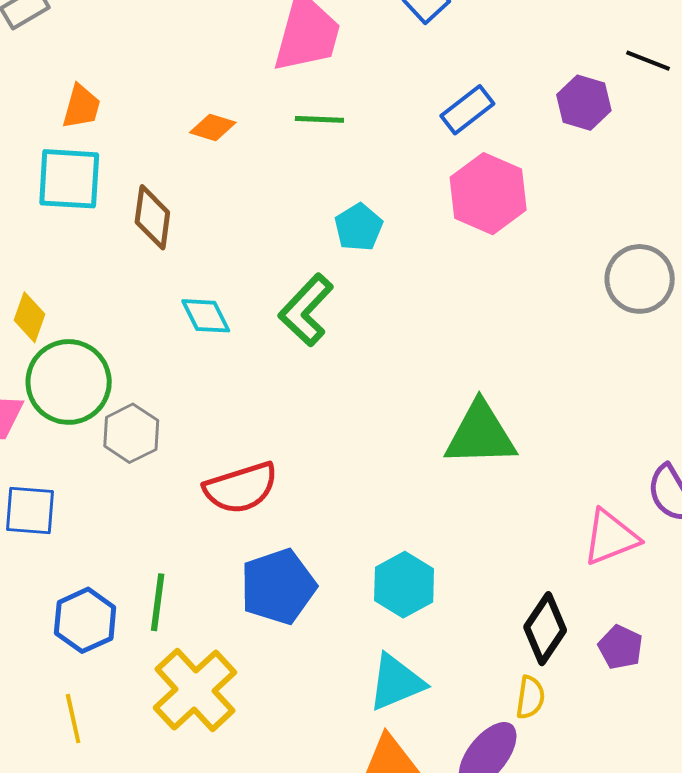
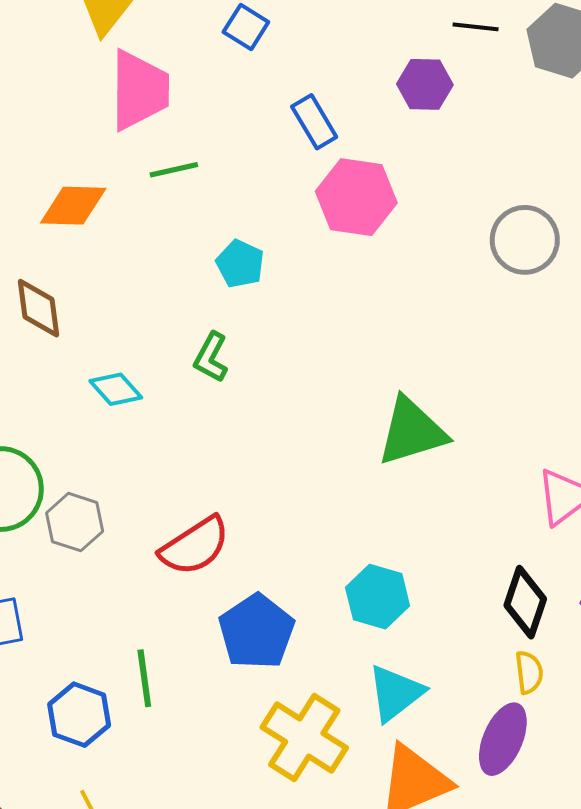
blue rectangle: (467, 110) -> (314, 122), turned -68
orange diamond: (213, 127) -> (73, 206), size x1.5
green L-shape: (306, 310) -> (211, 357), size x0.7
yellow cross: (195, 690) -> (304, 737), moved

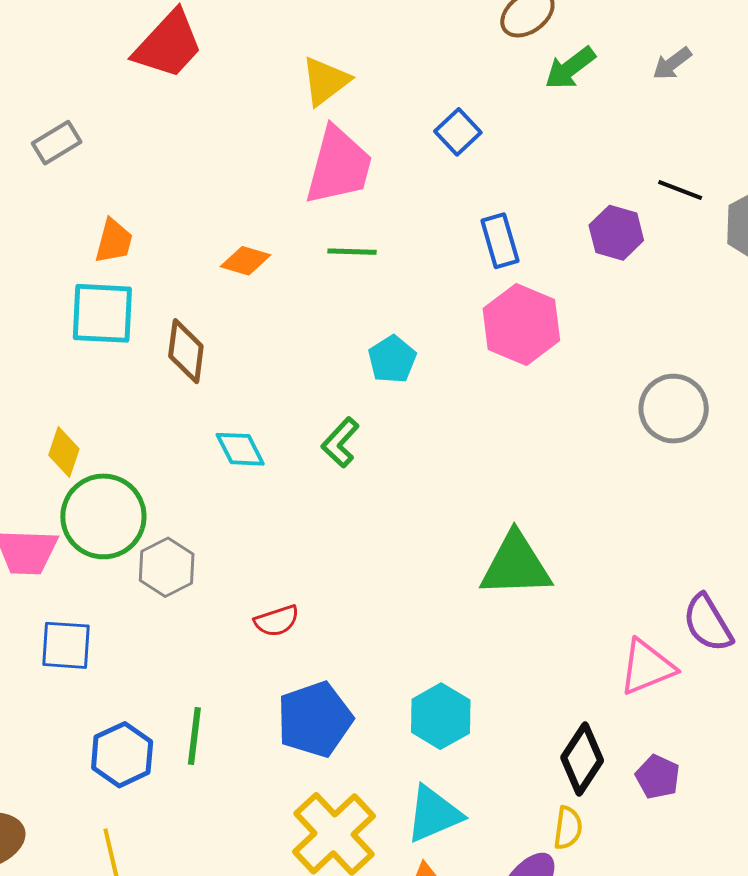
orange diamond: (73, 206) -> (246, 261), size x0.7
red semicircle: (195, 546) -> (277, 621), size x0.6

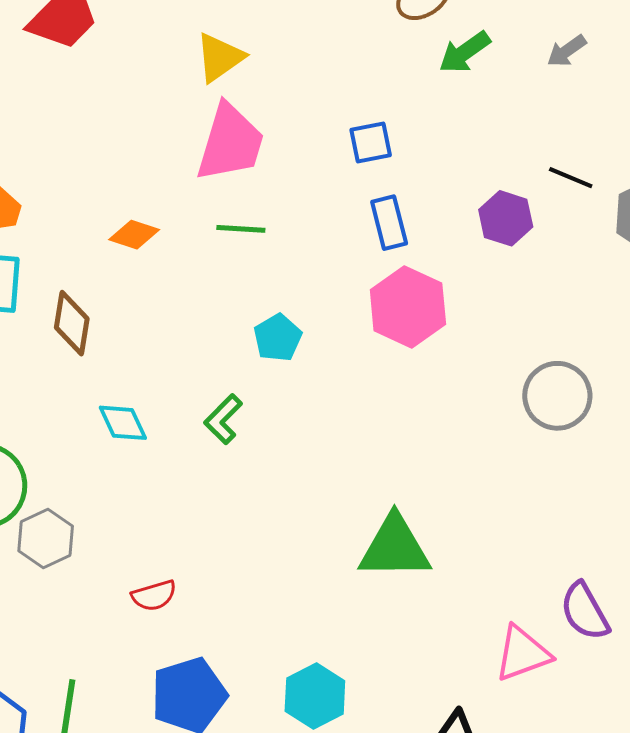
blue square: (458, 132) -> (371, 142), moved, turned 30

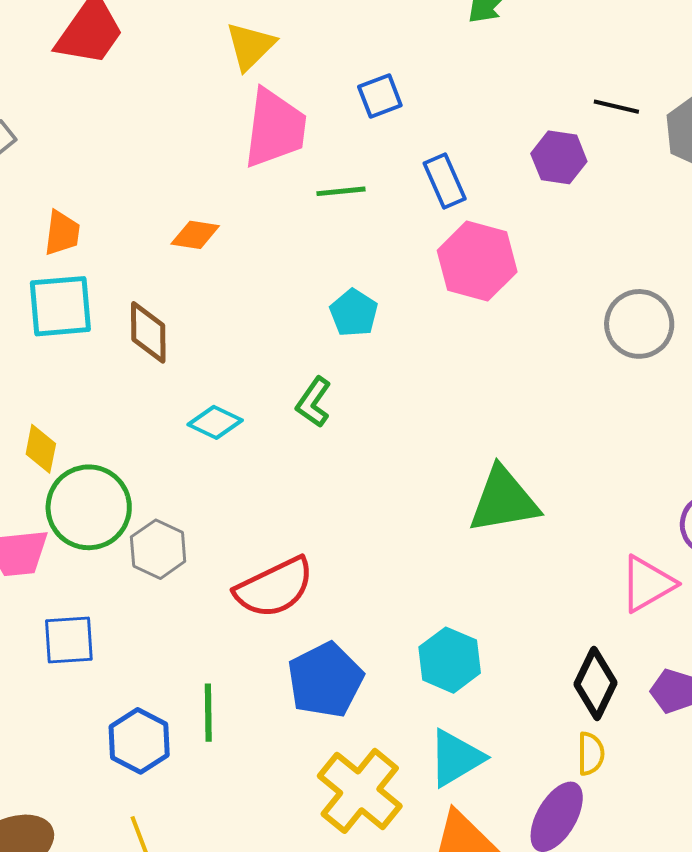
blue square: (371, 142) -> (380, 96), moved
green line: (241, 229) -> (341, 191), moved
cyan diamond: (123, 423) -> (215, 422), turned -30
red semicircle: (154, 596) -> (274, 588), size x1.8

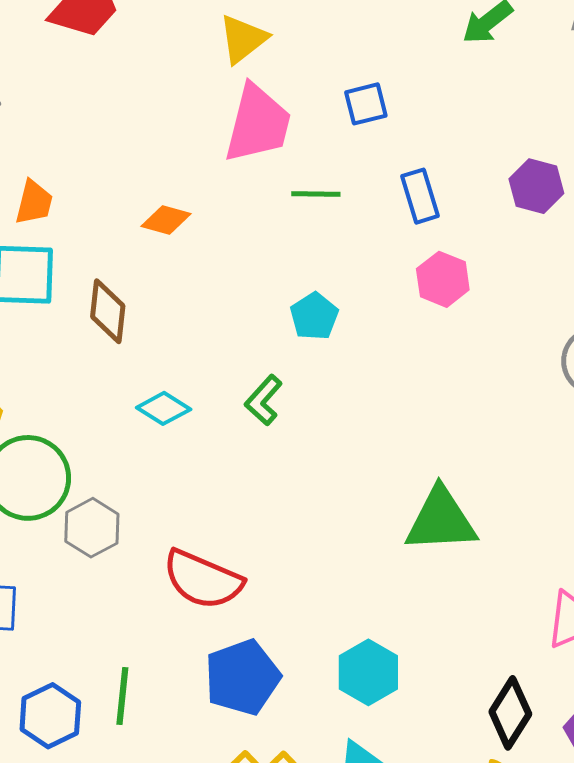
pink hexagon: (477, 261) -> (443, 279), size x0.7
red semicircle: (274, 588) -> (203, 580), turned 42

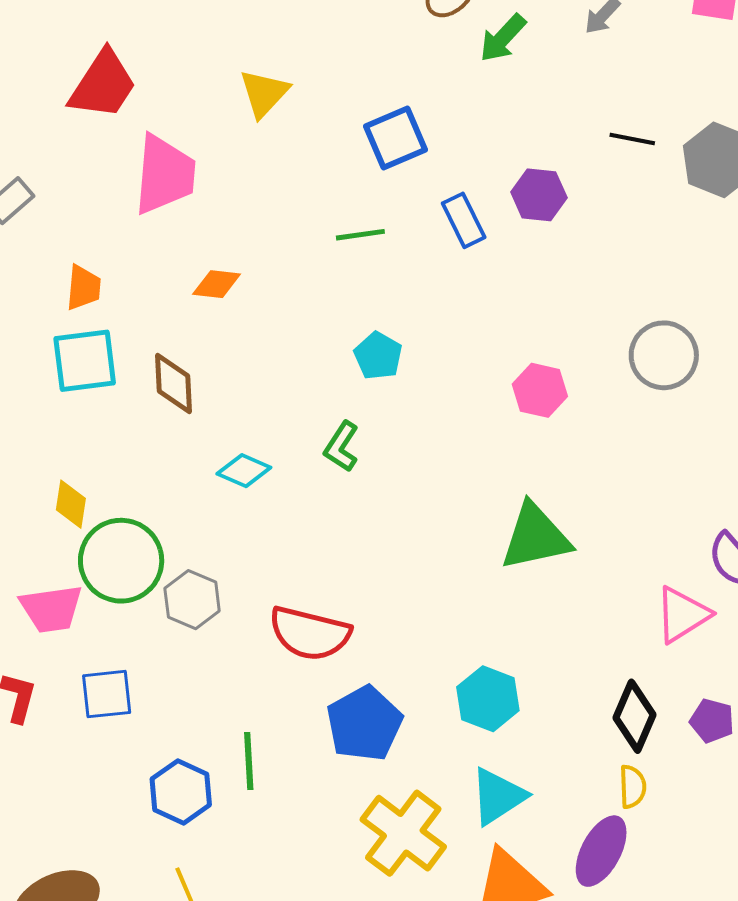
blue square: (366, 104) -> (396, 138), size x1.4
pink trapezoid: (258, 124) -> (165, 175), moved
purple hexagon: (536, 186) -> (539, 195), moved
pink hexagon: (443, 279) -> (540, 390), moved

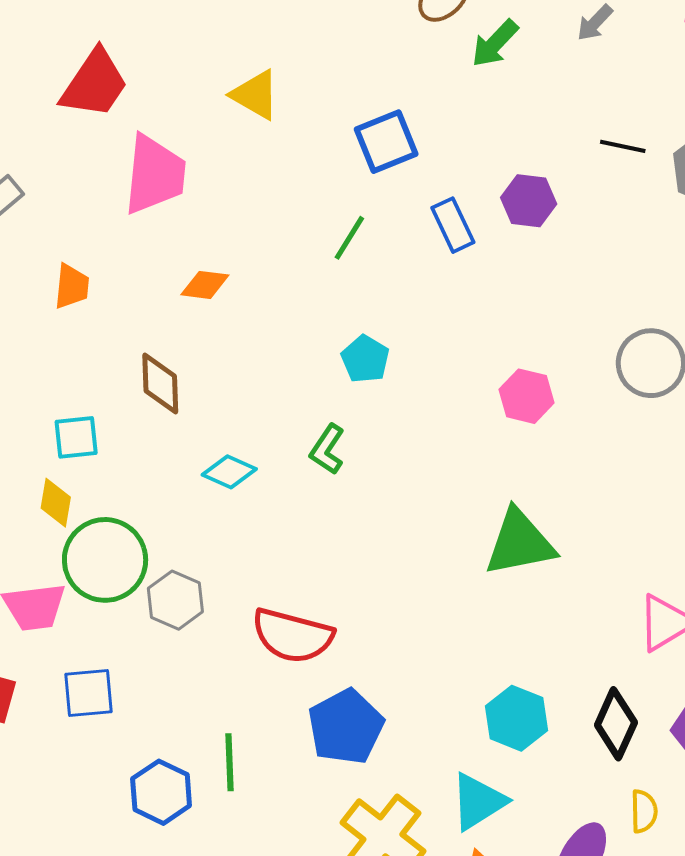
yellow triangle: (264, 93) -> (255, 95), turned -44
green line: (360, 235) -> (349, 238), turned -51
cyan square: (85, 361) -> (76, 437), moved, size x0.7
cyan hexagon: (488, 699) -> (516, 718), moved
yellow semicircle: (633, 787) -> (644, 811), moved

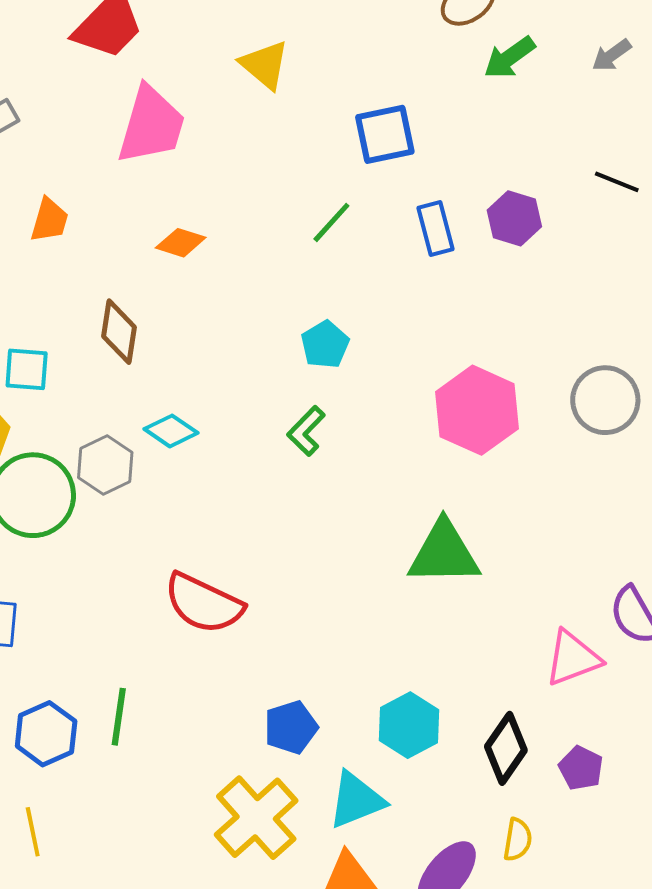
pink hexagon: (527, 396) -> (477, 410), size x1.6
green L-shape: (327, 449) -> (306, 431), moved
gray hexagon: (175, 600) -> (105, 465), moved
blue pentagon: (346, 727) -> (291, 727), moved, size x0.7

